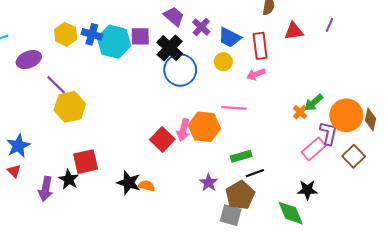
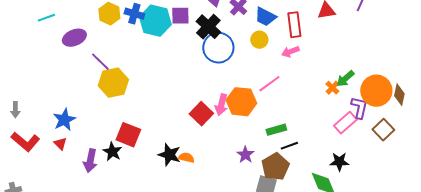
pink line: (234, 108) -> (269, 84), turned -40
red square: (86, 162) -> (128, 135), turned 35

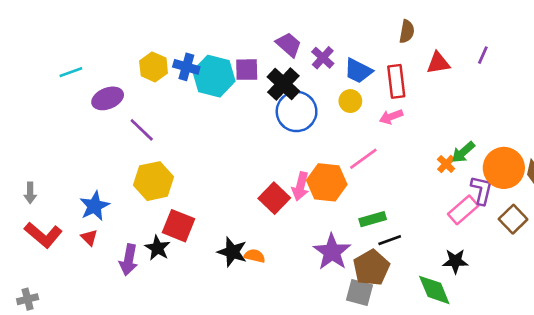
yellow hexagon: (113, 83) -> (154, 181), moved
purple star: (245, 155) -> (332, 252), size x1.6

